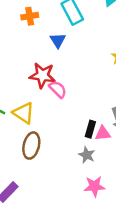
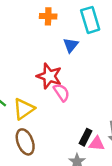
yellow triangle: (24, 113) -> (24, 109), turned 40
brown ellipse: (31, 146) -> (25, 142), turned -45

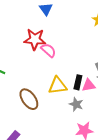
yellow triangle: (24, 109) -> (58, 86), moved, turned 42

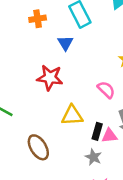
pink semicircle: (48, 50) -> (106, 90), moved
yellow triangle: (58, 86) -> (72, 115), moved

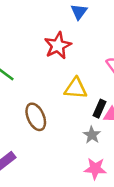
red star: (50, 78) -> (58, 46), turned 30

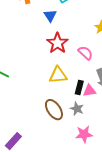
red star: (58, 46) -> (57, 43), moved
brown ellipse: (36, 117) -> (54, 110), moved

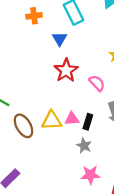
yellow triangle: (58, 75) -> (52, 121), moved
pink triangle: (89, 91) -> (72, 119), moved
brown ellipse: (54, 110) -> (24, 126), moved

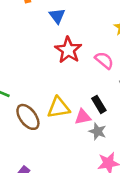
pink triangle: (72, 119) -> (83, 117), moved
black rectangle: (88, 122) -> (99, 104), turned -42

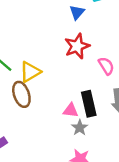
black rectangle: (99, 104) -> (89, 104), size x1.5
yellow triangle: (58, 108) -> (30, 72), moved, turned -40

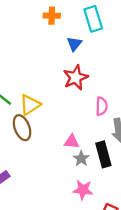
pink semicircle: (106, 66) -> (102, 106), moved, turned 36
black rectangle: (89, 104) -> (103, 154), moved

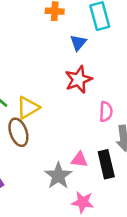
pink triangle: (72, 142) -> (79, 160), moved
gray star: (81, 159) -> (58, 176), moved, size x1.5

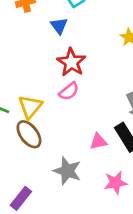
pink semicircle: (106, 112) -> (69, 91), moved, turned 66
gray star: (58, 176) -> (67, 171), moved

